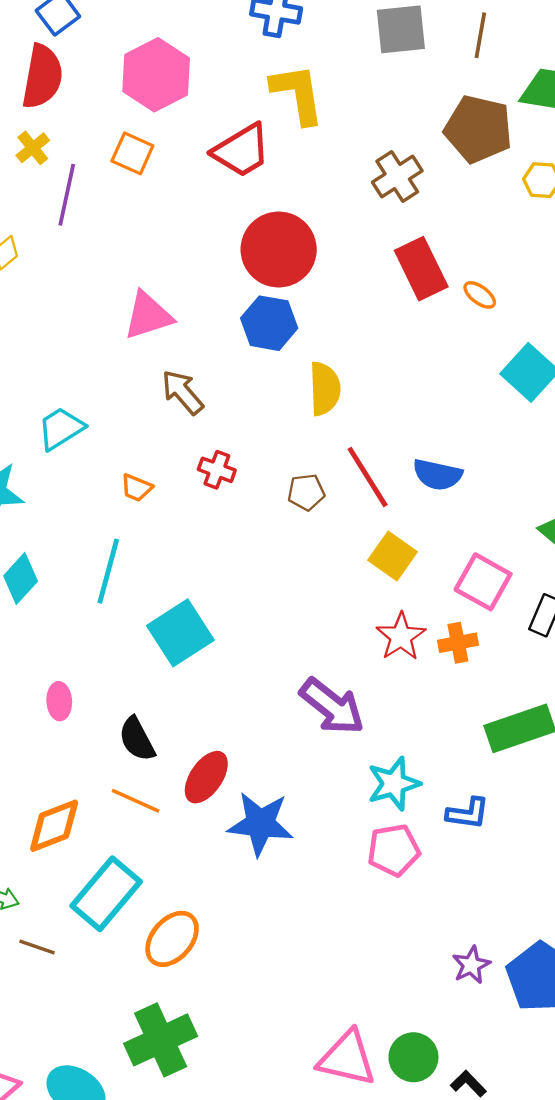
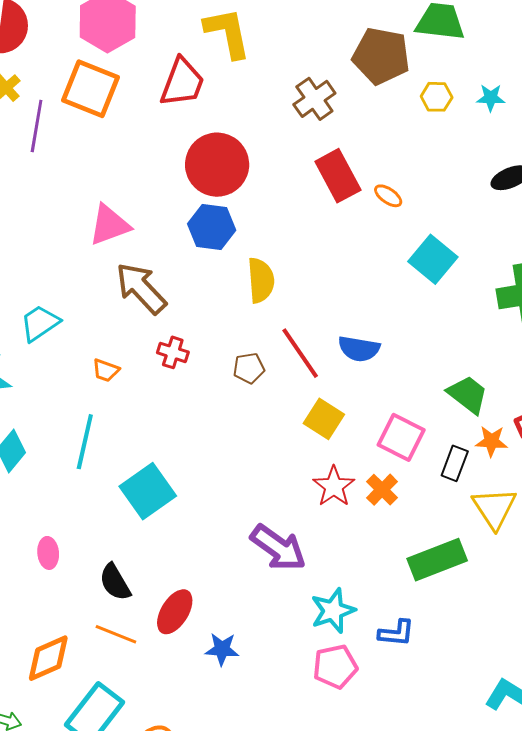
red trapezoid: (241, 150) -> (182, 82), turned -36
orange square: (132, 153) -> (90, 89), size x1.6
brown arrow: (182, 392) -> (141, 288), size x1.4
orange cross: (458, 643) -> (382, 490), turned -32
blue star: (260, 824) -> (222, 649), size x0.6

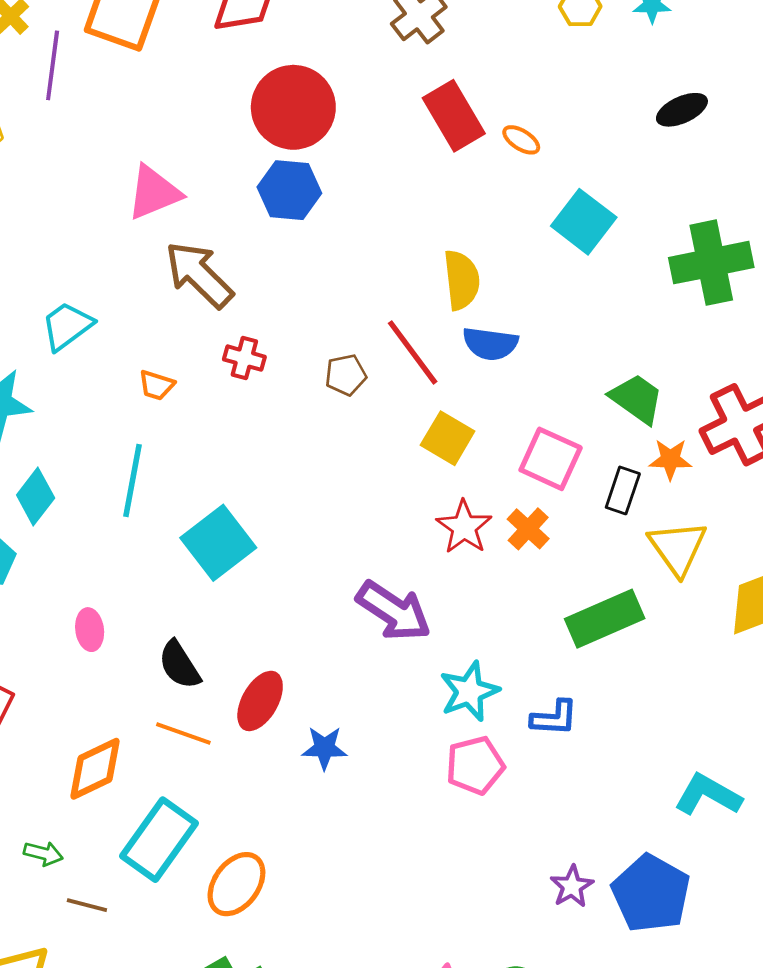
yellow semicircle: (261, 280) -> (462, 280), moved

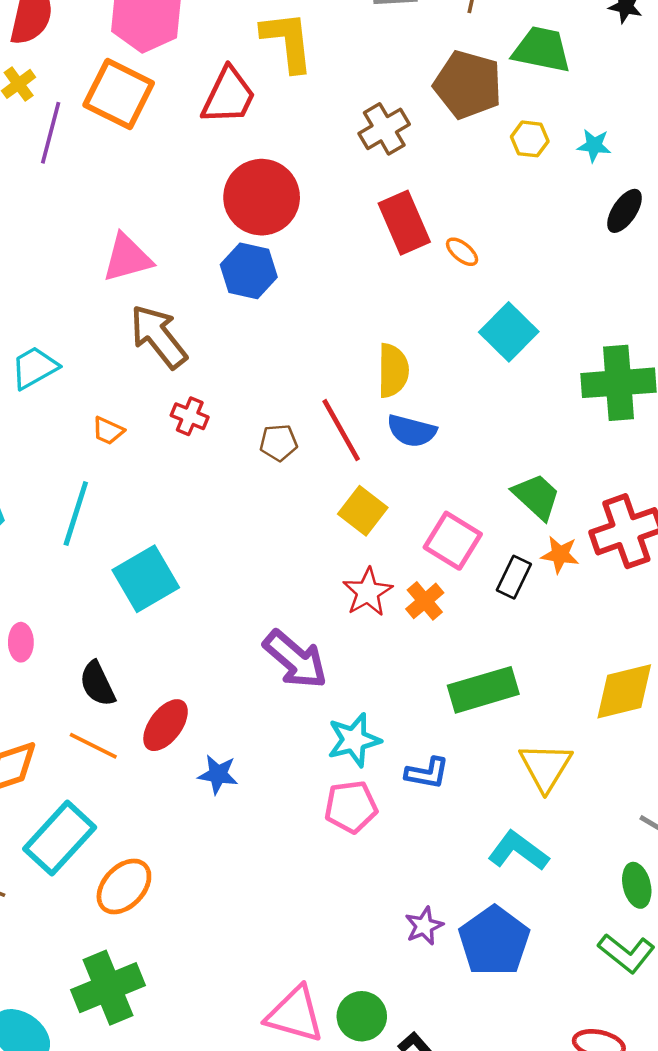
black ellipse: (682, 110) -> (625, 211), moved, turned -39
yellow triangle: (678, 548) -> (546, 767), moved
cyan L-shape: (708, 795) -> (518, 851), moved

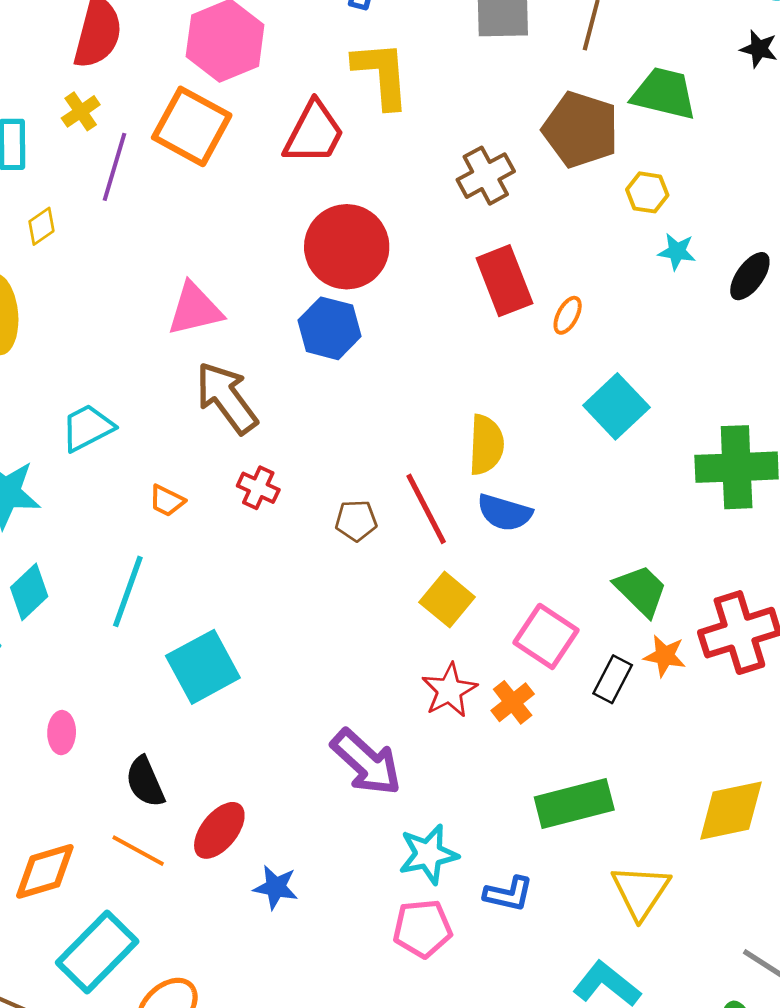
cyan star: (594, 145) -> (677, 252), moved
orange ellipse: (462, 252) -> (568, 315), turned 76

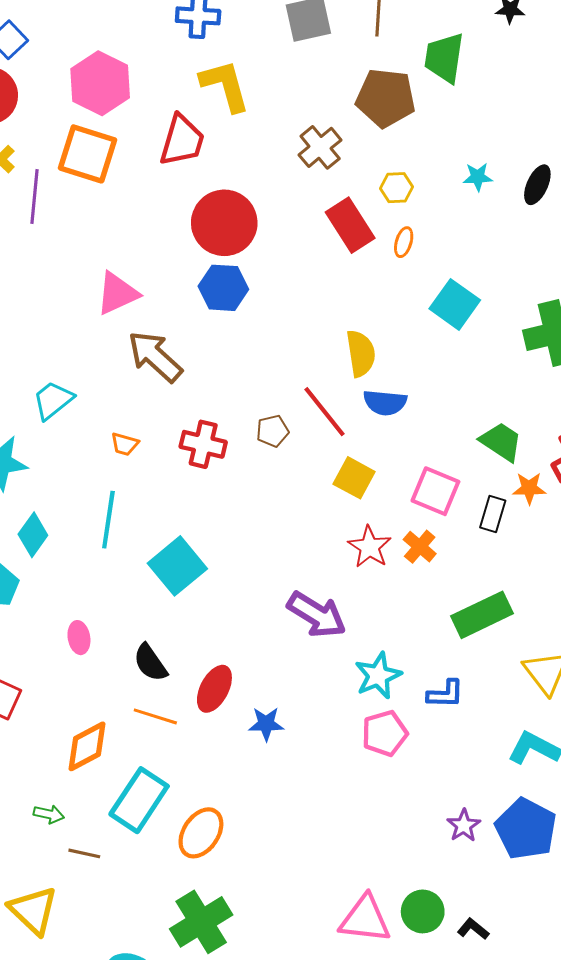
green trapezoid: (664, 94) -> (444, 58), turned -84
yellow hexagon: (647, 192) -> (396, 188), moved
red cross: (258, 488) -> (203, 444), moved, size x1.4

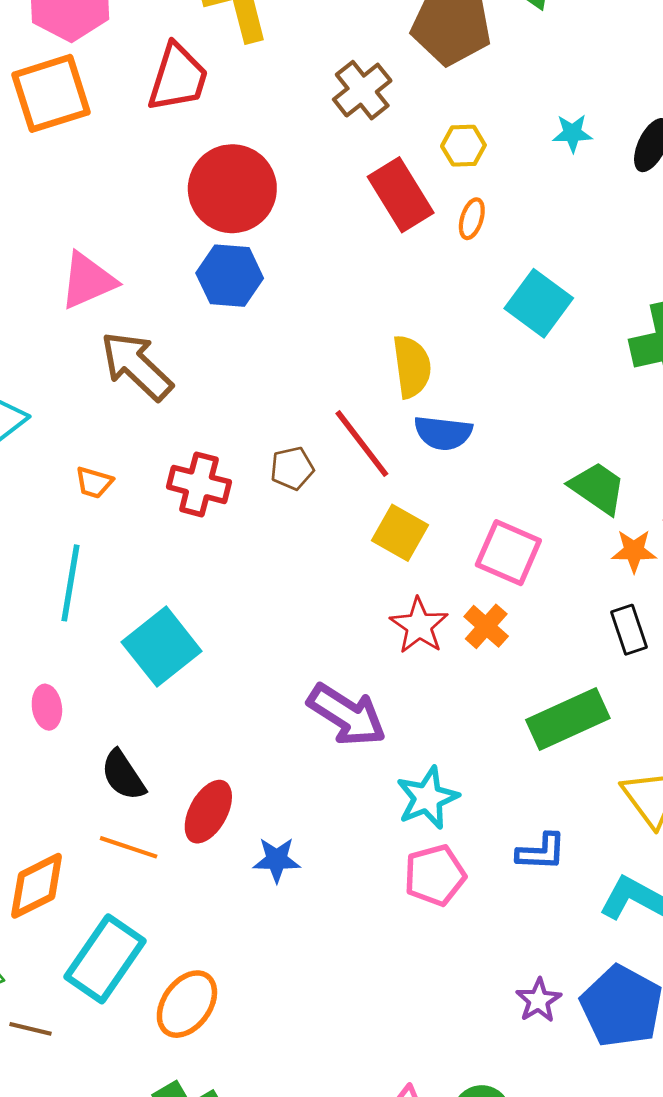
orange square: (87, 154) -> (51, 93), turned -36
black rectangle: (493, 514) -> (629, 630), moved, turned -36
pink ellipse: (79, 638) -> (47, 707), moved
blue L-shape: (445, 694) -> (541, 852), moved

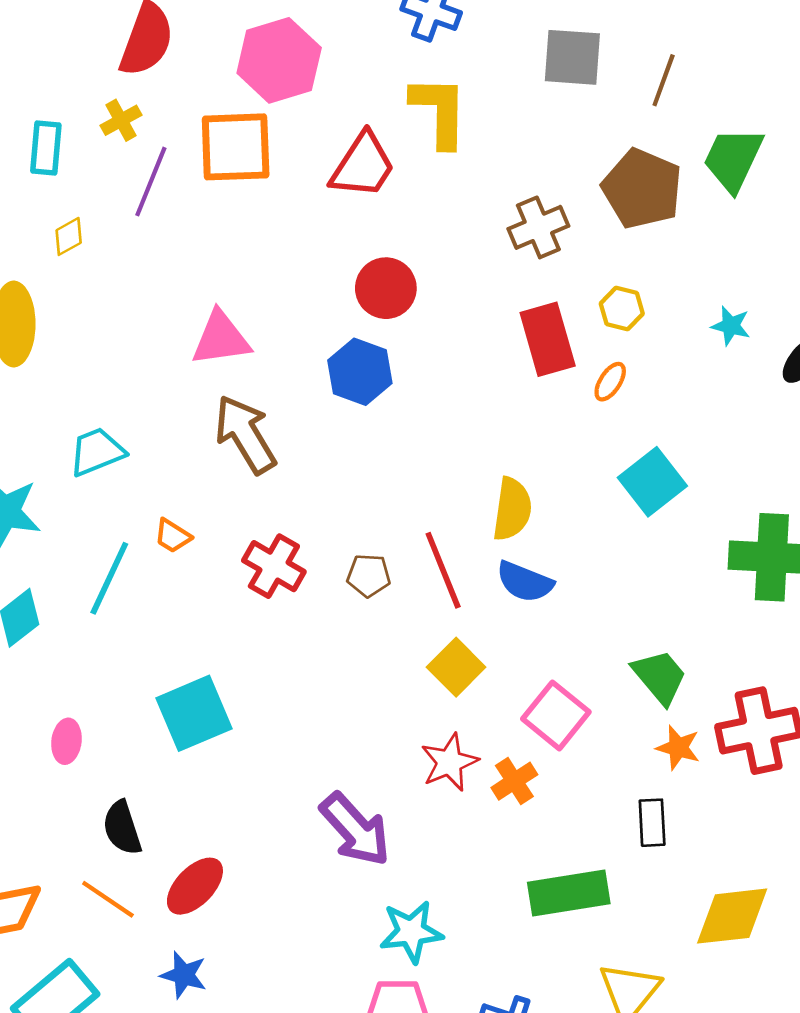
red circle: (232, 189) -> (386, 288), size x0.7
cyan line: (71, 583) -> (109, 578), moved
blue star: (277, 860) -> (184, 975), moved

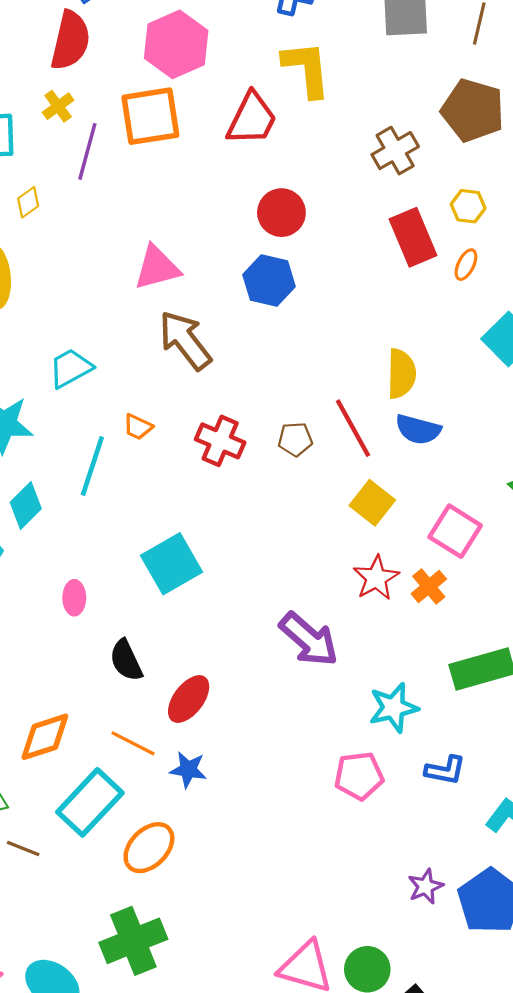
orange line: (108, 899) -> (133, 743), moved
cyan star: (411, 932) -> (393, 708), moved

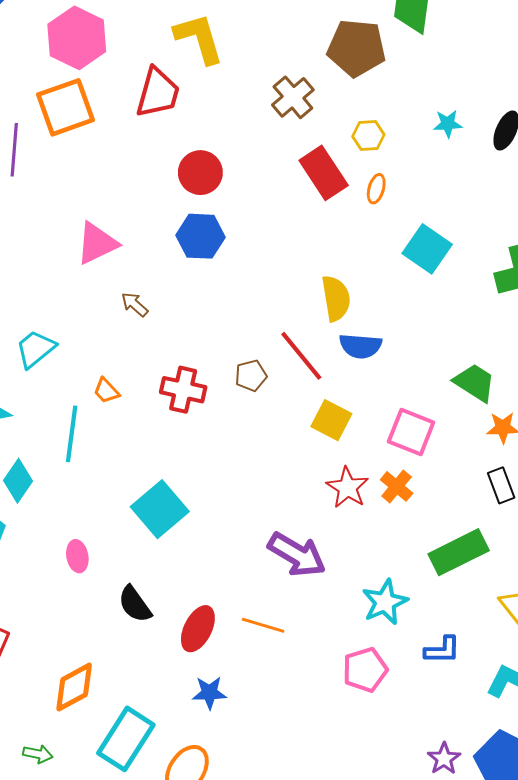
brown arrow: (185, 340) -> (135, 304), size x0.5
orange trapezoid: (138, 427) -> (106, 391), turned 32
orange line: (133, 743) -> (263, 625), moved

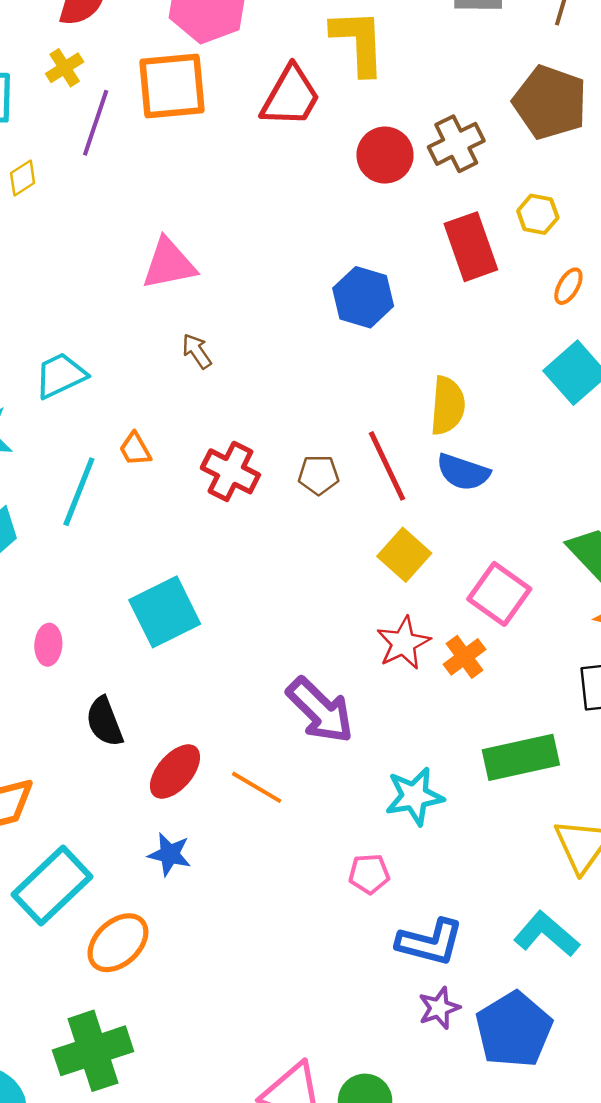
red circle: (200, 173) -> (385, 155), moved
orange ellipse: (376, 189) -> (568, 286), moved
blue hexagon: (201, 236) -> (363, 297), moved
blue L-shape: (442, 650) -> (430, 942), moved, size x1.4
pink pentagon: (365, 670) -> (369, 874), size x0.7

